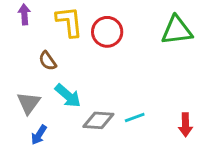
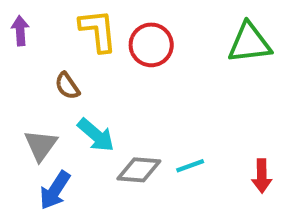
purple arrow: (24, 14) -> (20, 31), moved
blue arrow: (39, 135) -> (55, 190), size x1.4

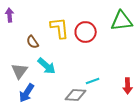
yellow L-shape: (98, 31) -> (60, 28), moved
red circle: (151, 45) -> (86, 32), moved
gray diamond: (139, 170) -> (76, 95), moved

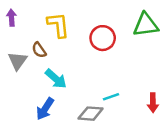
yellow L-shape: (60, 28) -> (58, 25), moved
gray triangle: (20, 71) -> (18, 61), moved
blue arrow: (27, 93) -> (45, 109), moved

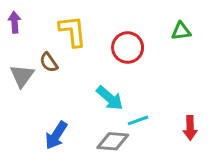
green triangle: (146, 25) -> (181, 31), size x0.6
cyan arrow: (56, 79) -> (110, 98), moved

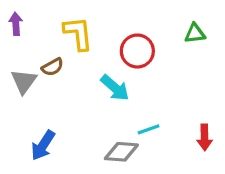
brown semicircle: (49, 62) -> (53, 67), turned -84
cyan arrow: (110, 98) -> (115, 88), moved
blue arrow: (56, 135) -> (43, 145), moved

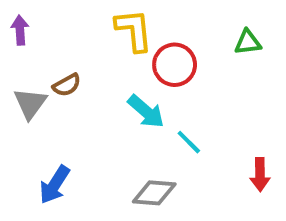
yellow L-shape: (78, 33) -> (134, 30), moved
cyan line: (149, 129) -> (189, 142), moved, turned 65

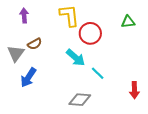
purple arrow: (20, 30) -> (24, 16), moved
blue arrow: (55, 185) -> (28, 77), moved

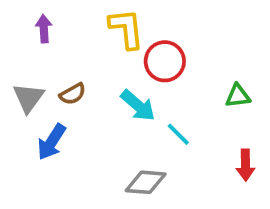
green triangle: (128, 22) -> (238, 96), moved
brown semicircle: (35, 44) -> (73, 94), moved

